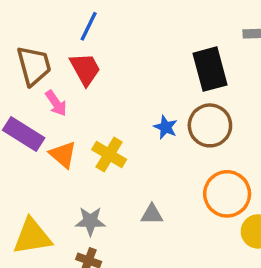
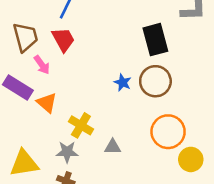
yellow cross: (109, 155) -> (81, 125), moved

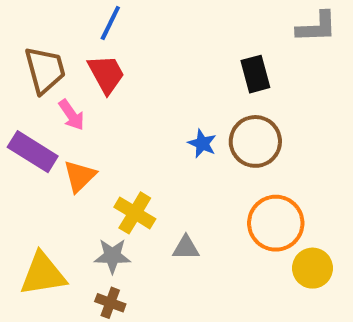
black rectangle: (155, 40) -> (255, 74), size x0.7
orange triangle: (47, 103) -> (80, 176), turned 35

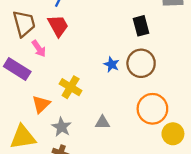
orange triangle: (80, 176) -> (41, 104), moved
yellow cross: (135, 213) -> (71, 87), moved
gray star: (112, 256) -> (62, 127), turned 30

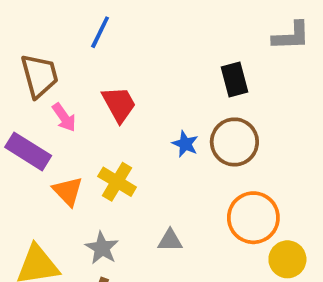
red trapezoid: (58, 26) -> (119, 104), moved
orange triangle: (41, 104) -> (68, 191), moved, turned -30

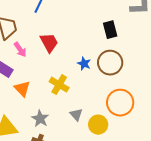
yellow cross: (117, 182) -> (59, 85), moved
gray triangle: (170, 240) -> (76, 115), turned 48
yellow circle: (287, 259) -> (98, 125), moved

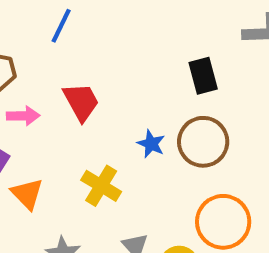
pink arrow: (20, 50) -> (23, 116), turned -56

